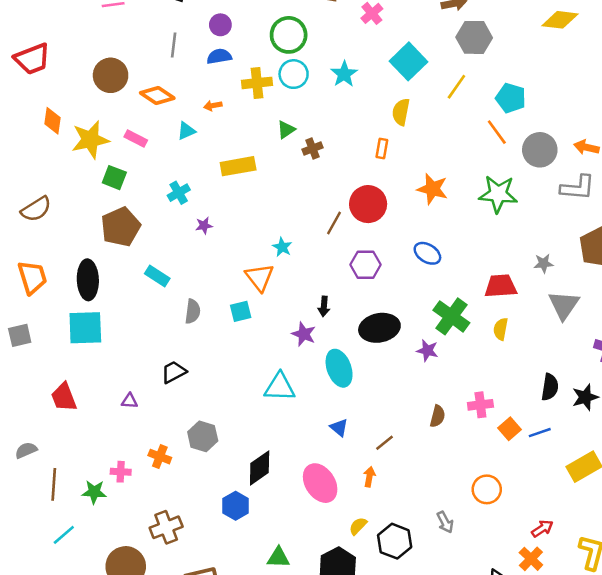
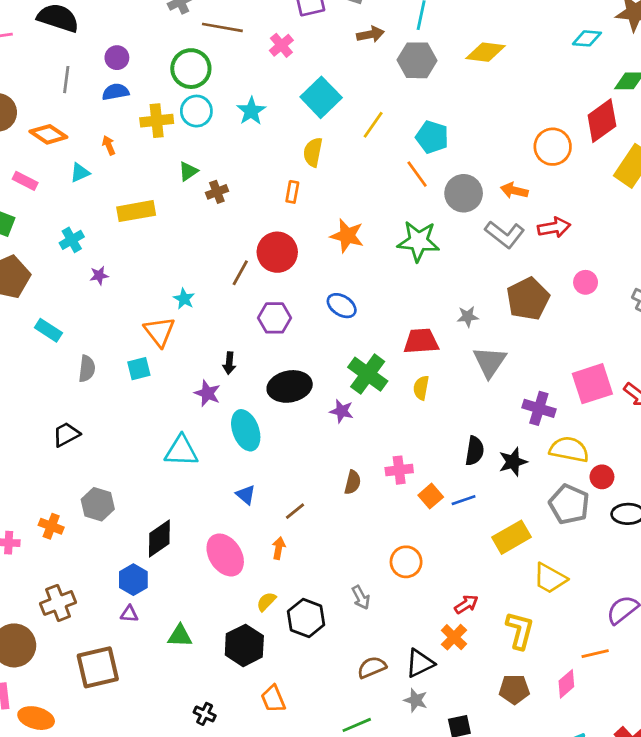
gray hexagon: (474, 37) -> (417, 60), moved
orange arrow: (213, 106) -> (109, 145), turned 78
gray L-shape: (578, 188) -> (505, 234), turned 33
purple triangle: (129, 401) -> (129, 614), moved

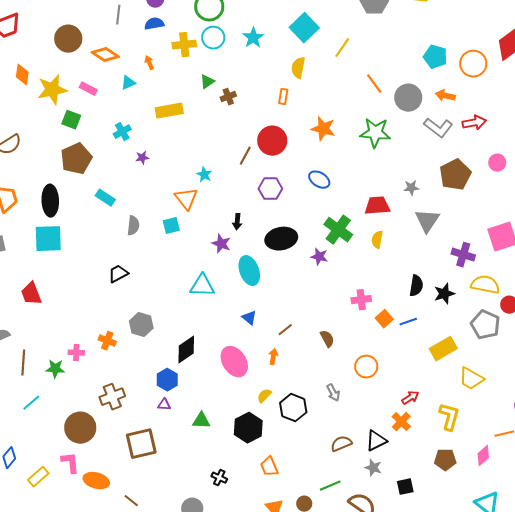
cyan pentagon: (432, 137) -> (435, 57), moved
brown semicircle: (353, 482) -> (327, 339), moved, turned -42

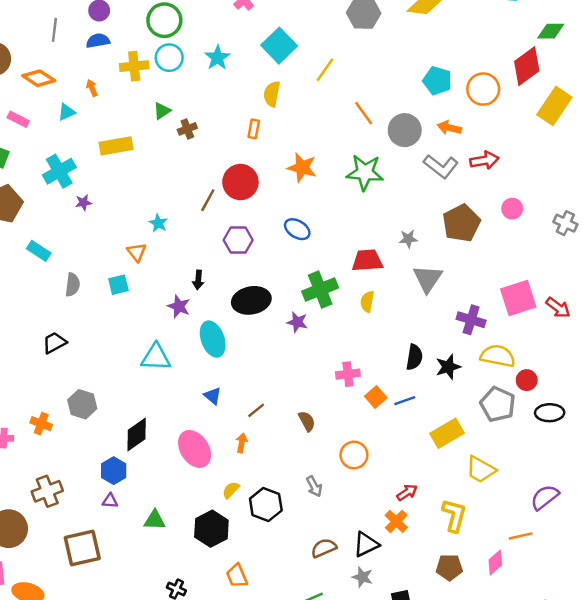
cyan cross: (122, 132) -> (59, 171), size x1.5
orange triangle: (186, 199) -> (137, 252), size x0.7
green cross: (338, 230) -> (320, 290), turned 32

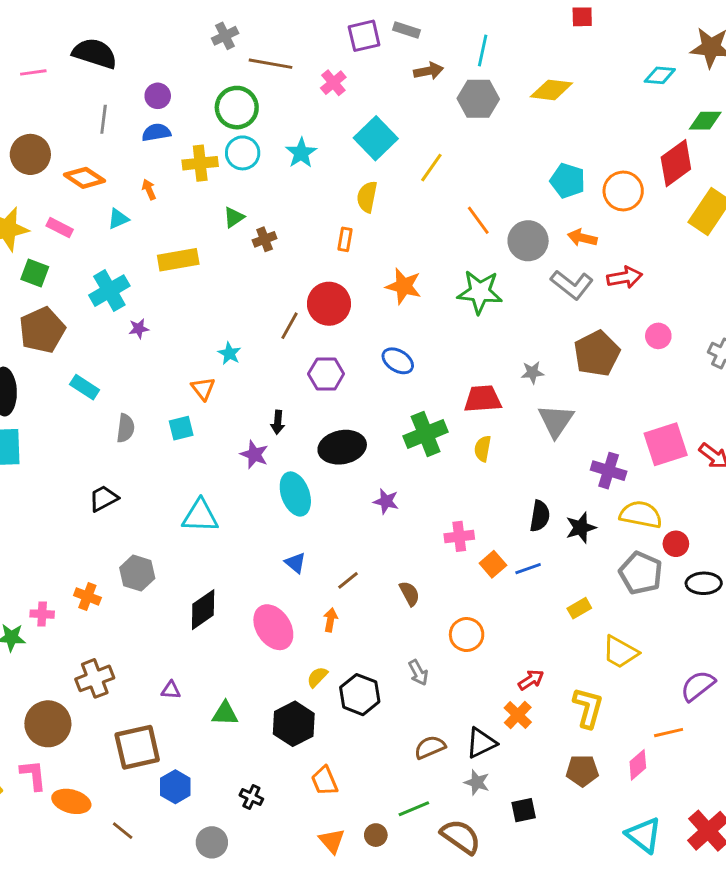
purple star: (297, 322) -> (386, 501), moved
cyan triangle: (156, 357) -> (200, 516), moved
yellow rectangle: (447, 433) -> (579, 608), size x0.6
blue hexagon: (114, 471) -> (175, 787), moved

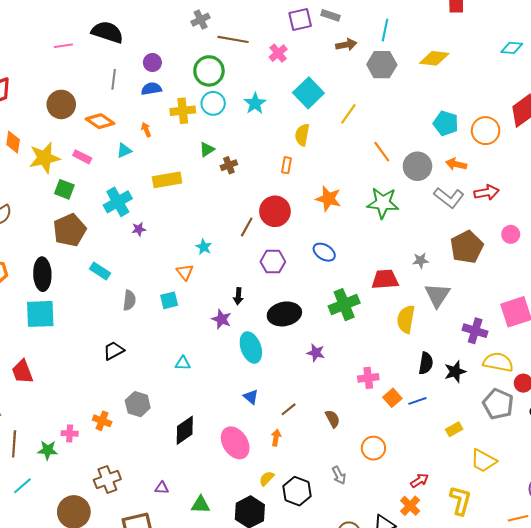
yellow semicircle: (483, 449) -> (406, 319), moved, size x1.5
cyan triangle: (200, 516) -> (183, 363), size x0.6

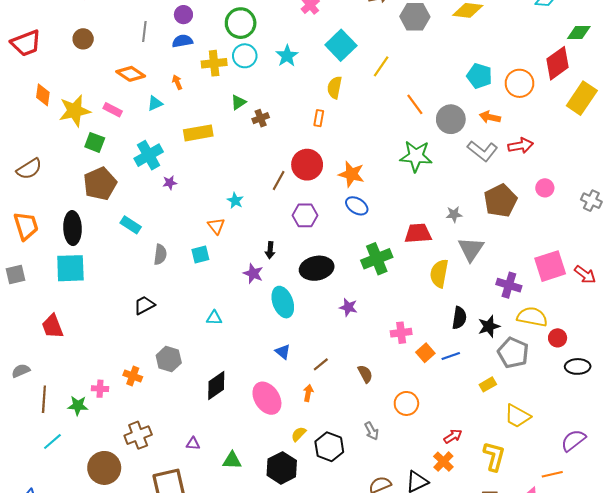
brown circle: (61, 104) -> (83, 39), moved, size x0.7
orange star: (328, 199) -> (351, 174), moved
gray pentagon: (498, 404) -> (513, 353), moved

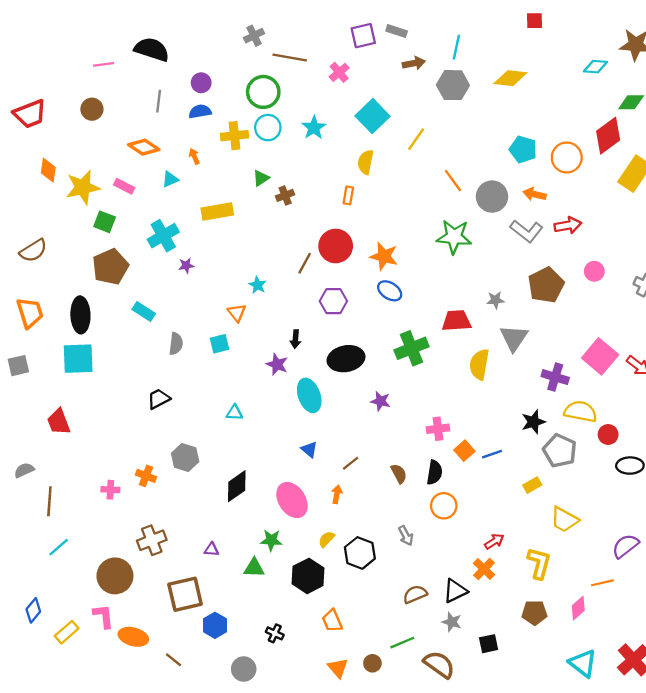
pink square: (550, 266) -> (600, 356), turned -32
black semicircle: (459, 318) -> (435, 472), moved
green star: (78, 406) -> (271, 540), moved

